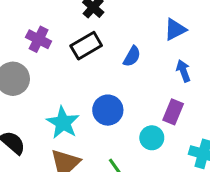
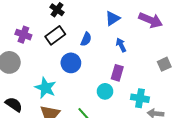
blue circle: (108, 110) -> (71, 63), moved

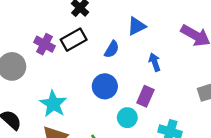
blue triangle: (113, 18) -> (137, 26), moved
purple cross: (23, 35) -> (44, 44), moved
blue circle: (71, 63) -> (105, 86), moved

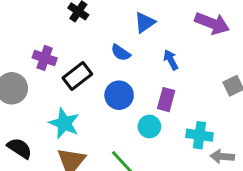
black rectangle: (74, 40) -> (77, 76), moved
blue semicircle: (112, 49) -> (121, 53), turned 102

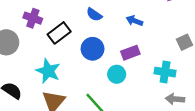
blue arrow: (171, 60) -> (134, 21), turned -42
purple rectangle: (166, 100) -> (130, 53), turned 54
cyan cross: (200, 135) -> (165, 72), moved

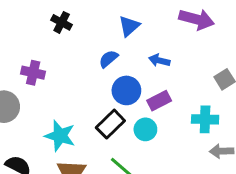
blue semicircle: (94, 15) -> (108, 59), turned 112
black rectangle: (59, 33) -> (110, 124), moved
blue circle: (93, 49) -> (126, 90), moved

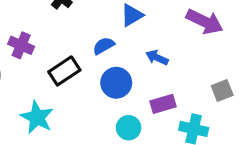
purple rectangle: (159, 101) -> (163, 104), moved
black rectangle: (110, 124) -> (64, 71), moved

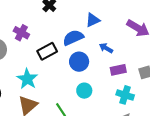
blue semicircle: (104, 46) -> (73, 38), size x1.5
purple rectangle: (163, 104) -> (118, 70), moved

